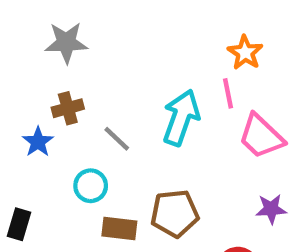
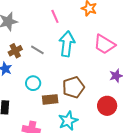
pink line: (228, 93) -> (55, 16), moved
gray line: (117, 139) -> (37, 50), moved

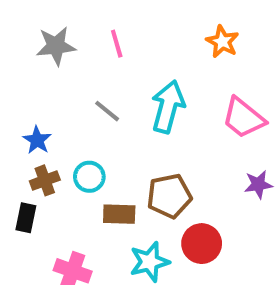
pink line: (55, 16) -> (117, 44), moved
brown cross: (15, 51) -> (45, 180), moved
red circle: (107, 106) -> (202, 244), moved

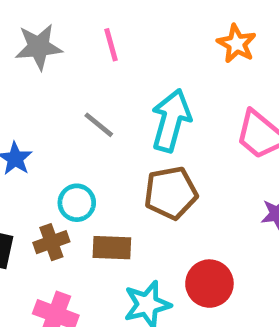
brown cross: (45, 180) -> (51, 242), moved
brown pentagon: (169, 196) -> (171, 193), moved

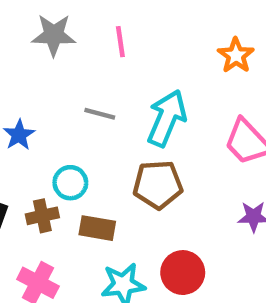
gray line: (99, 125) -> (100, 114), turned -32

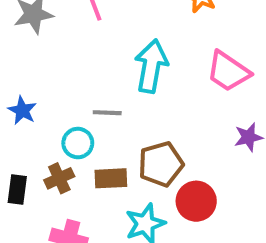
gray line: (100, 114) -> (107, 113), moved
brown pentagon: (158, 185) -> (161, 164), moved

